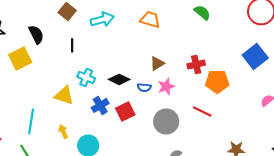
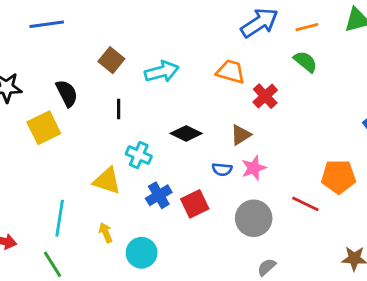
red cross: (196, 64) -> (265, 96), moved, turned -30
black diamond: (119, 79) -> (186, 133), moved
orange pentagon: (217, 81) -> (338, 177), moved

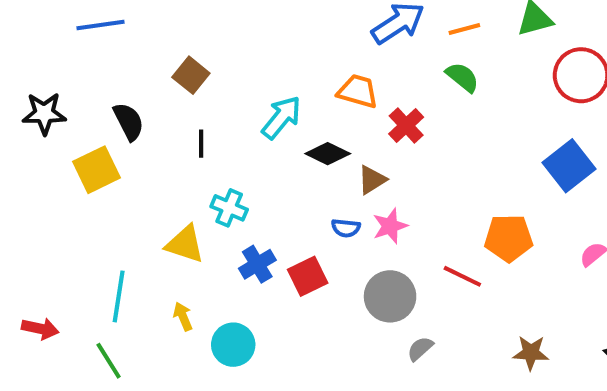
cyan arrow: (162, 72) -> (281, 117), moved, turned -36
black diamond: (186, 133) -> (328, 154), moved
gray semicircle: (267, 267) -> (420, 349), moved

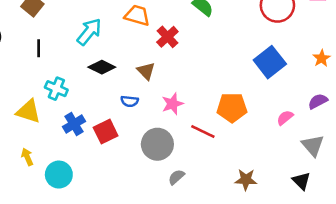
black diamond: (328, 154) -> (102, 67), moved
brown triangle: (372, 180) -> (146, 71), turned -42
pink star: (390, 226) -> (173, 104), moved

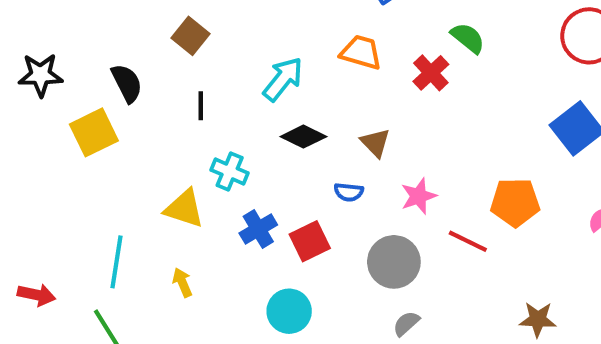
red cross: (167, 37) -> (431, 73), moved
cyan circle: (59, 175) -> (289, 311), moved
gray semicircle: (176, 177) -> (406, 324), moved

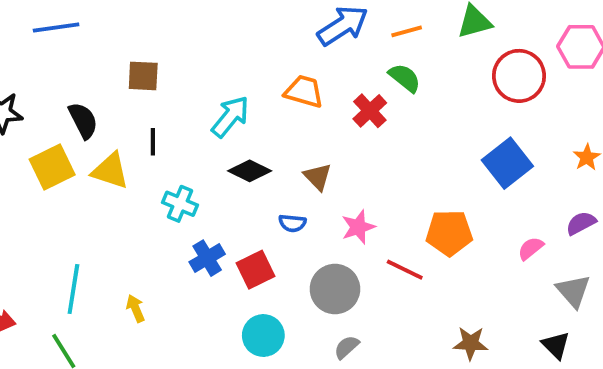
brown square: (191, 36) -> (143, 76), turned -36
yellow triangle: (184, 208) -> (110, 171), moved
cyan circle: (289, 311) -> (263, 335), moved

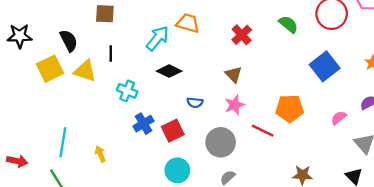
green semicircle: (405, 78) -> (288, 24), moved
orange trapezoid: (304, 91) -> (188, 23), moved
brown triangle: (318, 177) -> (233, 75), moved

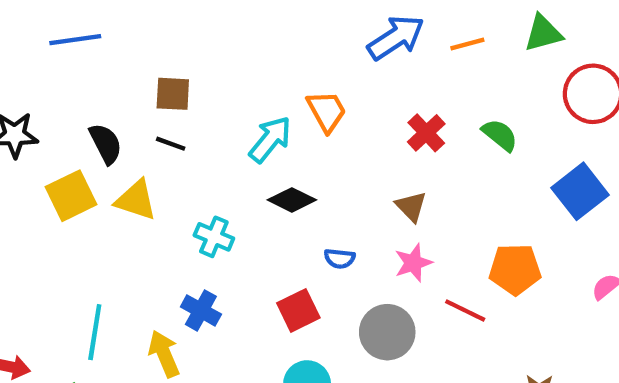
orange trapezoid: (188, 23) -> (327, 111), turned 45
green semicircle: (288, 24) -> (500, 135), moved
black line: (111, 53) -> (171, 144), moved, turned -70
blue cross: (143, 124) -> (201, 310), moved, turned -30
yellow arrow: (100, 154) -> (164, 354), size x1.5

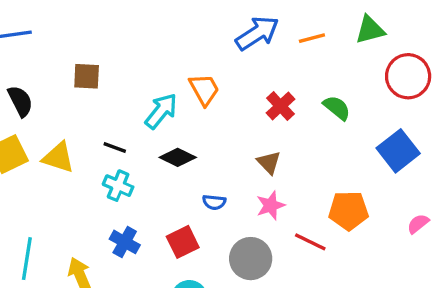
black semicircle: (106, 144) -> (20, 101), moved
black line: (171, 144) -> (115, 147), moved
blue cross: (201, 310) -> (125, 242), moved

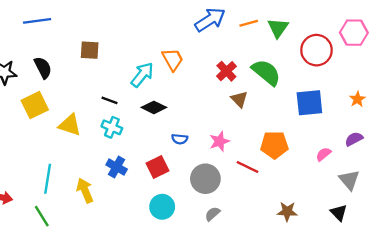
green triangle: (370, 30) -> (278, 28), moved, turned -40
green semicircle: (337, 108) -> (266, 72), size x1.5
blue square: (398, 151) -> (309, 103), turned 32
yellow triangle: (58, 157) -> (70, 125), moved
brown triangle: (269, 162) -> (239, 99), moved

